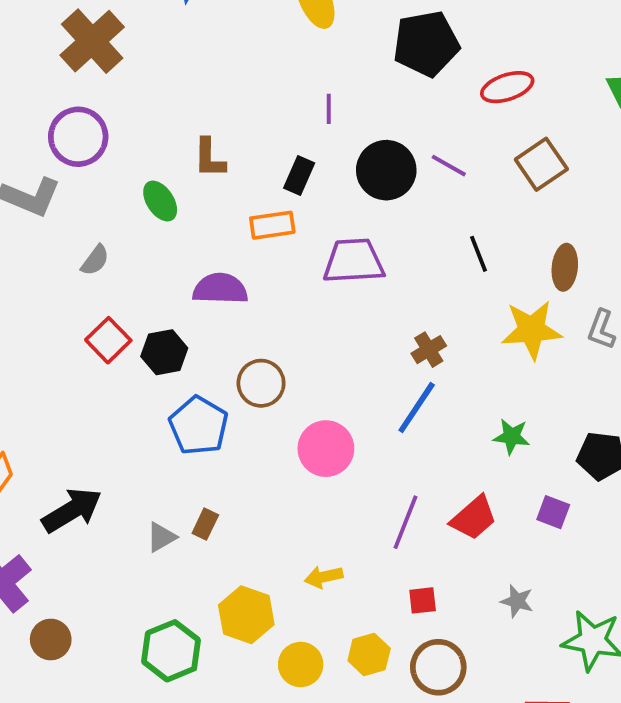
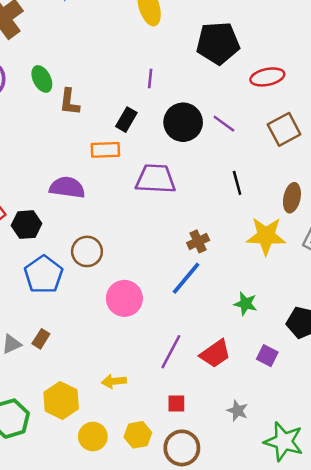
green ellipse: (160, 201) -> (42, 79), moved

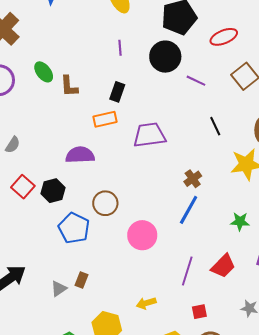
purple line: (150, 79) -> (120, 48), moved
black circle: (183, 122) -> (165, 57), moved

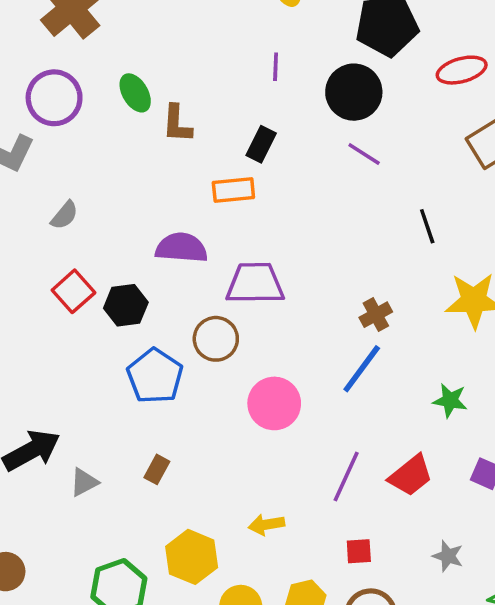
purple line: (196, 81) -> (364, 154), moved
purple trapezoid: (149, 135) -> (255, 283), moved
gray triangle: (59, 289) -> (84, 482), moved

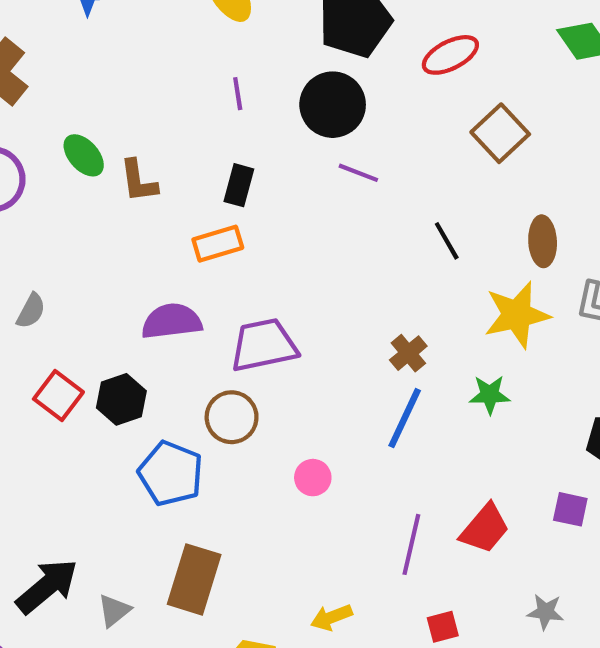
green star: (450, 400) -> (490, 395), moved
pink circle: (274, 403) -> (313, 478), size x0.6
brown rectangle: (157, 469) -> (194, 579), size x2.0

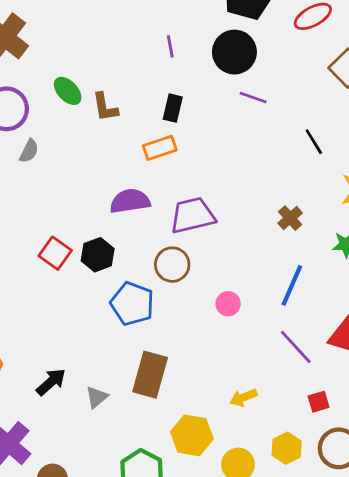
gray semicircle: (31, 311) -> (29, 151), moved
blue line: (405, 418) -> (292, 285), moved
purple line: (411, 544) -> (296, 347), turned -54
black arrow: (47, 586) -> (51, 382), size x0.7

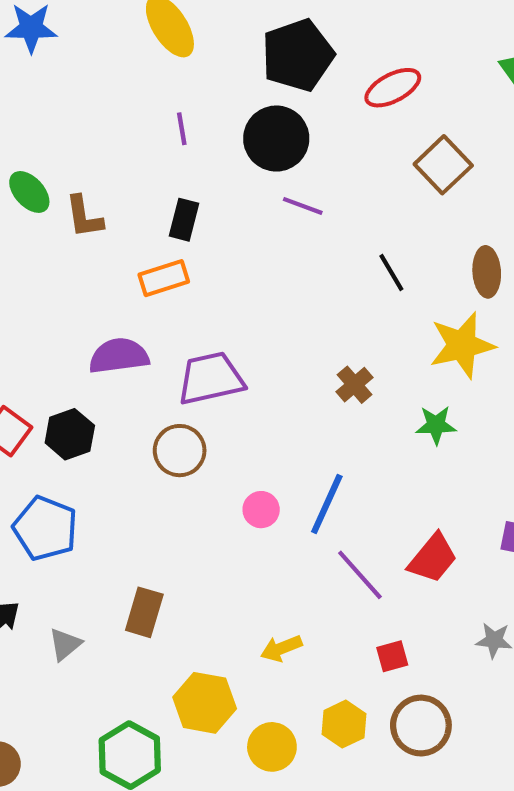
blue line: (292, 285) -> (327, 504), moved
blue pentagon: (132, 304) -> (45, 528), moved
brown rectangle: (150, 375) -> (144, 612), size x0.7

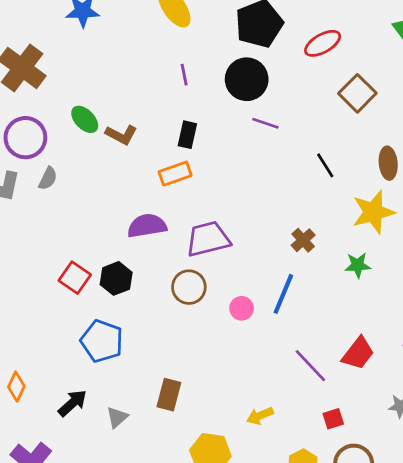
brown L-shape: (84, 217) -> (121, 135), turned -52
blue line: (327, 504) -> (283, 294), moved
pink circle: (261, 510) -> (242, 308), moved

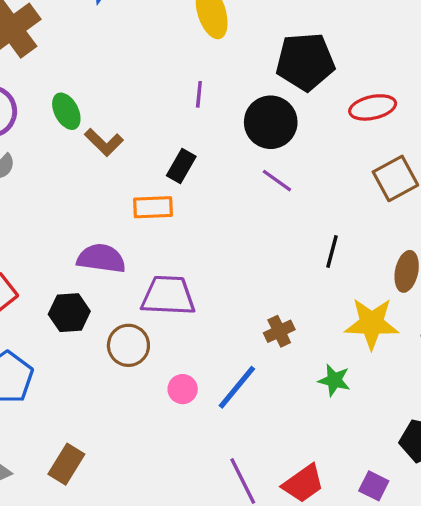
black line: (325, 165) -> (332, 252), turned 30
black hexagon: (116, 278) -> (69, 313), moved

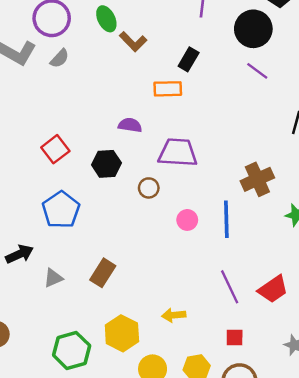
purple semicircle: (101, 258) -> (130, 125), size x0.7
brown cross: (279, 331) -> (257, 179), size x1.5
brown circle: (128, 345) -> (149, 188), size x0.7
blue line: (237, 387) -> (226, 219), turned -42

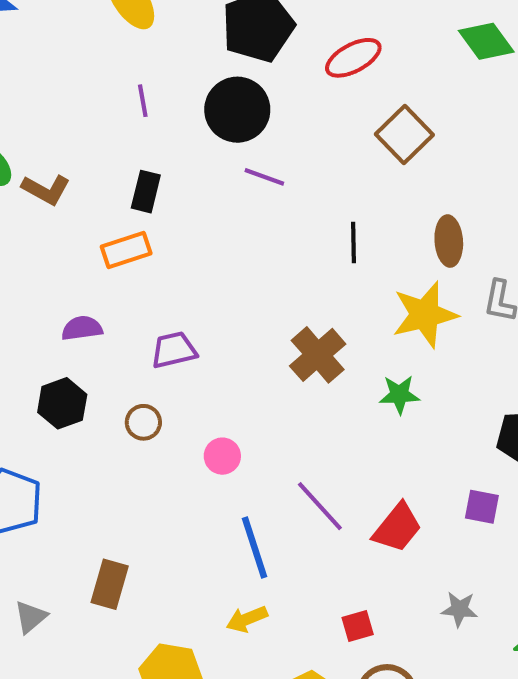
purple trapezoid: (178, 153) -> (174, 350), size x0.7
blue line: (226, 219) -> (254, 548), moved
purple line: (230, 287) -> (320, 506), moved

